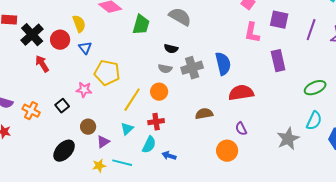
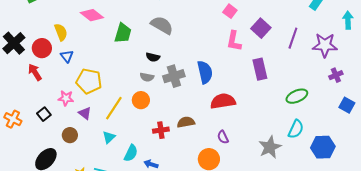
purple square: (279, 20) -> (261, 28), turned 30
red arrow: (42, 64) -> (35, 72), moved
red cross: (156, 122) -> (161, 130), moved
purple triangle: (103, 142) -> (85, 113), moved, turned -48

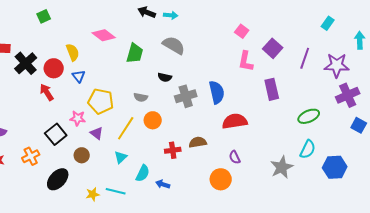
purple cross: (336, 75) -> (348, 95), size x1.6
gray semicircle: (147, 77) -> (141, 97), moved
black square: (44, 114) -> (56, 134), size x1.5
orange cross: (13, 119) -> (31, 156), moved, turned 36

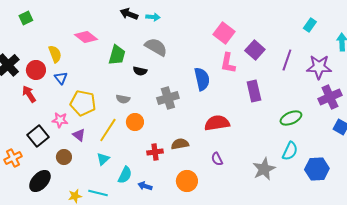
pink square: (242, 31) -> (224, 33), size x1.5
black semicircle: (165, 77) -> (140, 71), moved
blue semicircle: (217, 92) -> (202, 79), moved
orange circle: (221, 179) -> (187, 181), moved

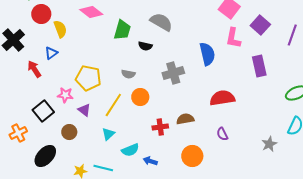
red circle: (36, 70) -> (41, 14), moved
blue triangle: (61, 78) -> (51, 53), moved, turned 32
gray star: (264, 169) -> (269, 144), size x0.7
cyan semicircle: (125, 175) -> (130, 150), turned 42

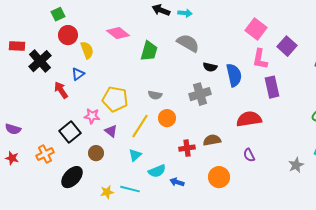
black semicircle: (145, 46) -> (210, 67), moved
purple rectangle: (259, 66) -> (272, 87), moved

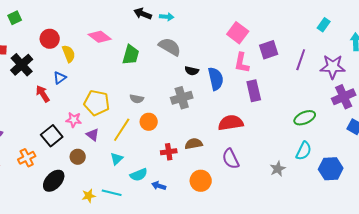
green square: (58, 14) -> (15, 18), moved
purple square: (287, 46) -> (269, 50), turned 30
purple semicircle: (249, 155) -> (231, 159), size x1.5

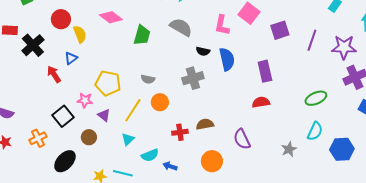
pink L-shape: (242, 63) -> (222, 25), moved
red semicircle: (231, 123) -> (261, 102), moved, size x0.7

